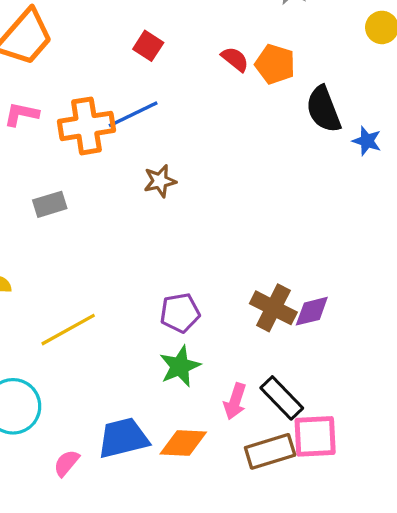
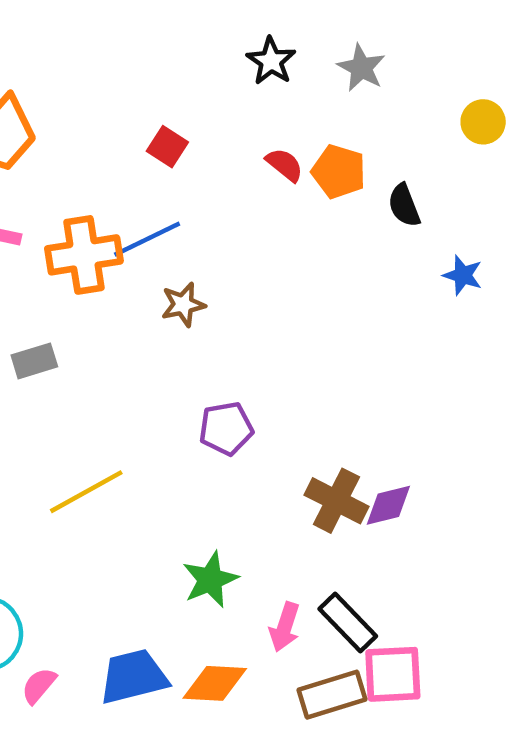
black semicircle: (323, 109) -> (404, 205), moved, size x0.7
brown star: (160, 181) -> (183, 305), moved
purple pentagon: (180, 313) -> (226, 429), moved
yellow line: (68, 330) -> (86, 492), moved
pink semicircle: (66, 463) -> (39, 686), moved

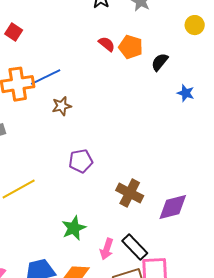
red square: (167, 147) -> (14, 32), moved
black semicircle: (404, 205) -> (160, 62), turned 60
purple diamond: (388, 505) -> (173, 207), moved, size x1.4

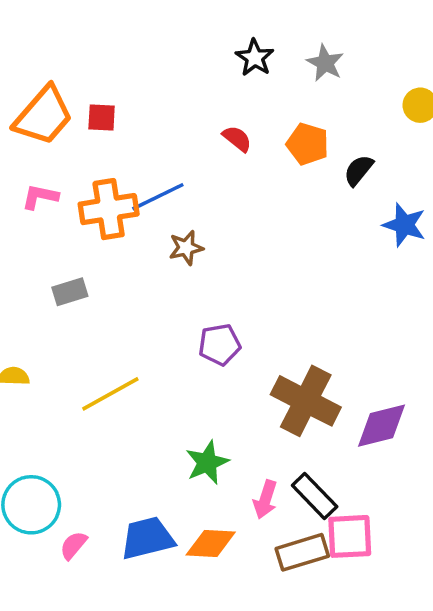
red square: (14, 32) -> (102, 117), turned -30
red semicircle: (107, 44) -> (237, 139), moved
blue star: (186, 93) -> (404, 225), size x1.4
brown cross: (130, 193) -> (306, 401), size x1.4

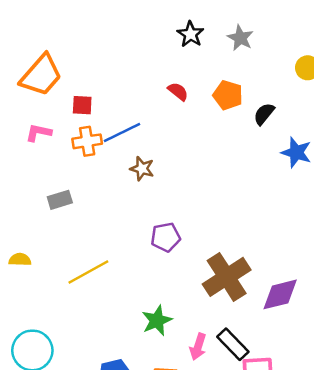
red square: (102, 117) -> (82, 105), moved
orange cross: (109, 209) -> (87, 141), size x0.7
brown star: (186, 248) -> (142, 169), turned 30
brown cross: (306, 401) -> (227, 277), turned 30

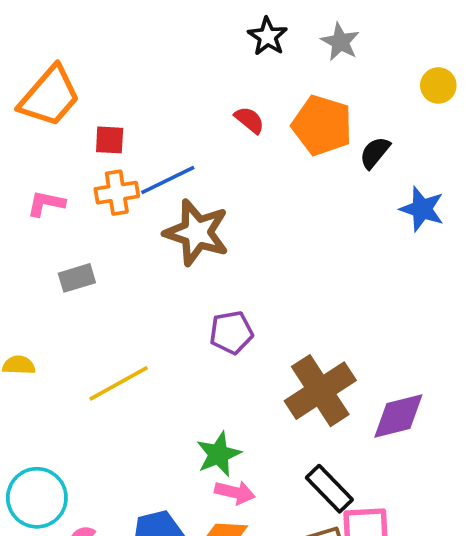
orange pentagon: (228, 95) -> (322, 125), size x1.4
pink L-shape: (39, 133) -> (46, 204), moved
brown star: (142, 169) -> (197, 233), size x1.8
pink arrow: (198, 347) -> (235, 492), moved, turned -95

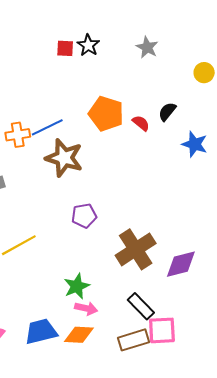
black star: (268, 36) -> (88, 45), moved
red semicircle: (249, 120) -> (141, 123), moved
orange pentagon: (322, 125) -> (106, 114), moved
red square: (110, 140) -> (65, 48), moved

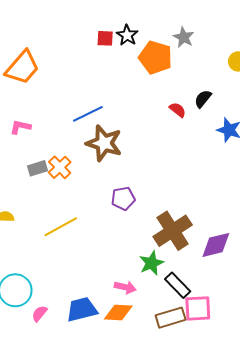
orange pentagon: (106, 114) -> (155, 57), moved
orange cross: (18, 135) -> (60, 167), moved, turned -35
green star: (77, 286) -> (151, 263), moved

